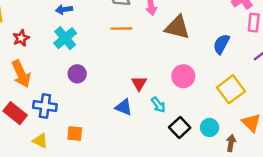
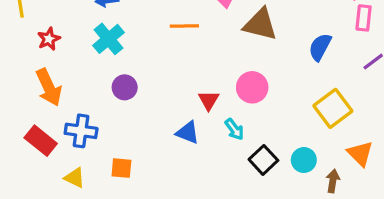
pink circle: (183, 76) -> (252, 87), moved

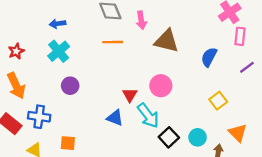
yellow square: (333, 108) -> (218, 101), size x0.7
cyan arrow: (234, 129) -> (148, 116), size x1.6

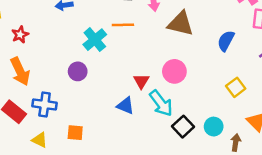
cyan cross: (59, 51) -> (95, 40), moved

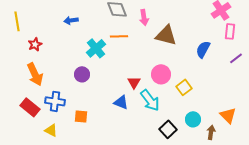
yellow square: (236, 87) -> (184, 87), moved
black square: (183, 127) -> (168, 129), moved
orange square: (75, 133) -> (81, 116), moved

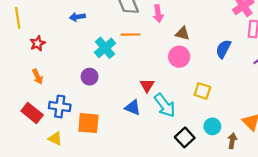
brown triangle: (166, 35) -> (182, 33), size x0.6
orange arrow: (35, 74) -> (38, 77), size x0.6
pink circle: (161, 74) -> (179, 57), moved
yellow square: (184, 87) -> (202, 91), turned -35
orange square: (81, 116) -> (88, 123), size x1.5

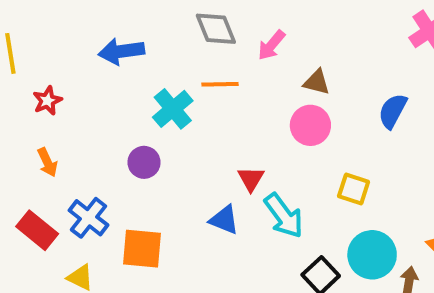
pink arrow: (158, 14) -> (271, 45), turned 49
blue arrow: (77, 17) -> (121, 51), size x1.5
blue cross: (60, 106) -> (89, 218), turned 30
cyan circle: (212, 126) -> (372, 255), size x1.5

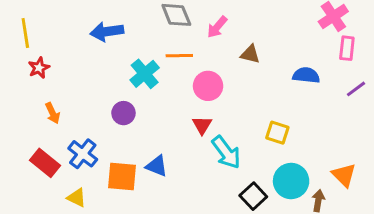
red star: (47, 101) -> (39, 68), moved
blue semicircle: (393, 111) -> (306, 75), turned 68
pink circle: (310, 125) -> (208, 86), moved
blue triangle: (224, 220) -> (157, 166), moved

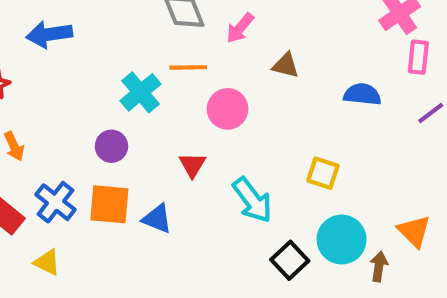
blue arrow: (107, 32) -> (49, 34), moved
red triangle: (202, 125) -> (192, 165), moved
orange square: (122, 176) -> (109, 204), moved

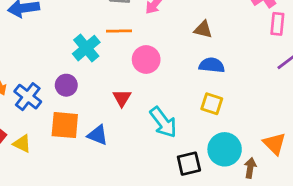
brown triangle: (286, 65) -> (203, 30), moved
blue semicircle: (362, 94) -> (212, 65), moved
blue cross: (56, 202) -> (28, 97), moved
black square: (290, 260) -> (189, 164), turned 30
yellow triangle: (47, 262) -> (22, 144), moved

